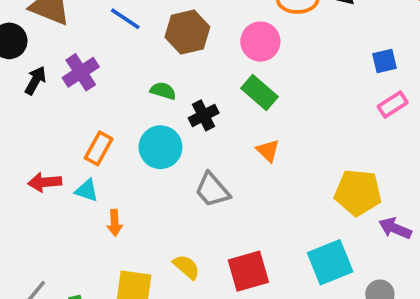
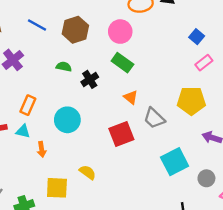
blue square: (385, 61) -> (197, 37), turned -32
cyan circle: (160, 147) -> (67, 120), moved
gray trapezoid: (212, 190) -> (154, 118), moved
yellow pentagon: (358, 193) -> (191, 101), moved
red square: (248, 271) -> (121, 134), moved

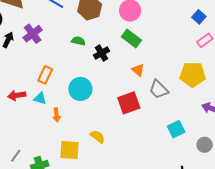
cyan square: (175, 162) -> (176, 129), size x0.7

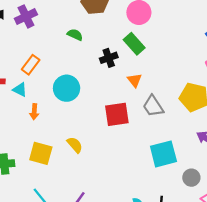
black cross: (101, 53) -> (109, 58), moved
cyan square: (176, 129) -> (163, 154), size x1.4

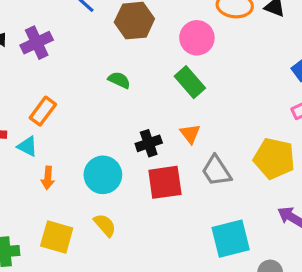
green semicircle: (75, 35) -> (119, 80), moved
black cross: (109, 58) -> (149, 143), moved
cyan circle: (67, 88) -> (103, 175), moved

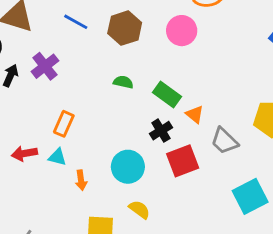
green rectangle: (190, 82) -> (167, 94), moved

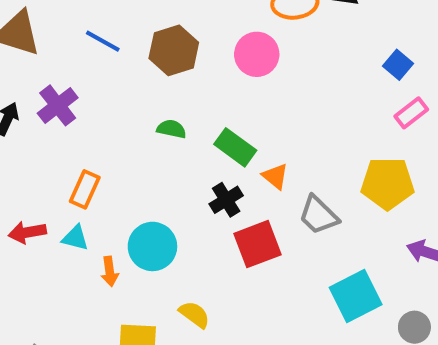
cyan circle: (128, 167) -> (152, 246), moved

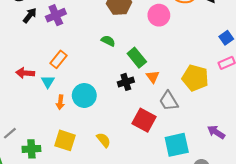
yellow pentagon: (387, 183) -> (195, 78), moved
cyan triangle: (75, 238) -> (48, 82), turned 32
red square: (257, 244) -> (144, 120), moved, turned 35
yellow semicircle: (194, 314) -> (104, 140), moved

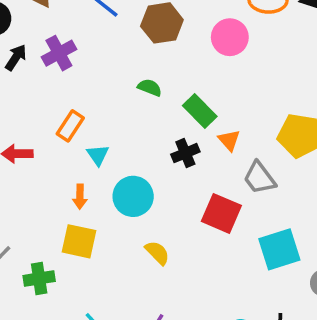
cyan triangle: (48, 82) -> (98, 155), moved
cyan circle: (84, 95) -> (133, 196), moved
yellow square: (65, 140) -> (79, 241), moved

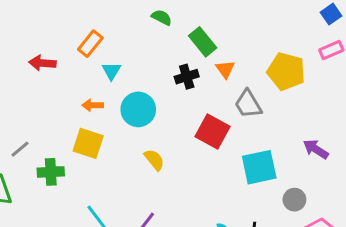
orange arrow: (80, 197) -> (93, 105), turned 84

